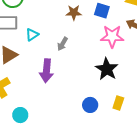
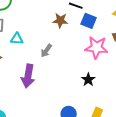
cyan triangle: (32, 35) -> (17, 39), turned 32
black star: (107, 69) -> (88, 80), size x0.6

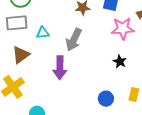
gray arrow: (46, 51) -> (74, 40), size x1.6

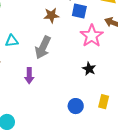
pink star: (123, 29) -> (92, 36), turned -30
purple arrow: (60, 68) -> (29, 76), size x0.7

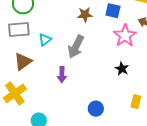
cyan triangle: (12, 41) -> (45, 40), turned -32
blue circle: (76, 106) -> (96, 109), moved

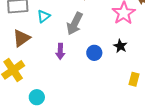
blue circle: (96, 109) -> (94, 53), moved

